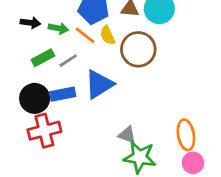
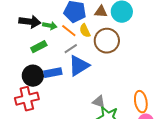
black arrow: (30, 23) -> (30, 22), size x1.5
gray line: (68, 61) -> (71, 49), moved
red cross: (44, 131) -> (27, 99), moved

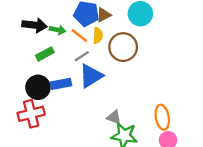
brown triangle: (101, 12) -> (104, 15), moved, turned -32
yellow semicircle: (85, 31) -> (98, 36), turned -152

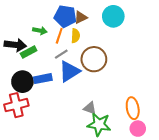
black arrow: (35, 25) -> (15, 45), moved
orange line: (79, 36) -> (59, 36), turned 70
brown circle: (123, 47) -> (94, 59), moved

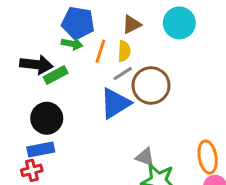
blue pentagon: (65, 16) -> (78, 23), moved
gray line: (61, 54) -> (123, 74), moved
blue rectangle: (43, 79) -> (41, 150), moved
red cross: (16, 105) -> (32, 170), moved, size x0.6

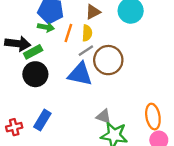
blue triangle: (115, 103) -> (80, 74), turned 44
black circle: (47, 118) -> (35, 74), moved
blue rectangle: (41, 150) -> (42, 120), moved, turned -48

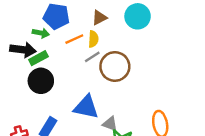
green arrow: (46, 27) -> (41, 33), moved
orange line: (68, 33) -> (74, 39), turned 48
blue triangle: (80, 74) -> (86, 107), moved

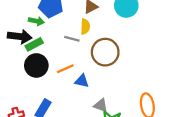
orange line: (74, 39) -> (65, 69), moved
gray line: (92, 57) -> (72, 39), moved, turned 48
blue triangle: (86, 107) -> (82, 81), moved, size x0.6

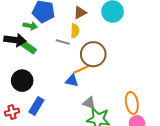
green rectangle: (34, 44) -> (28, 47), turned 63
black circle: (36, 65) -> (22, 81), moved
orange line: (65, 69) -> (81, 69), moved

